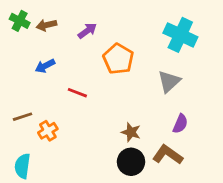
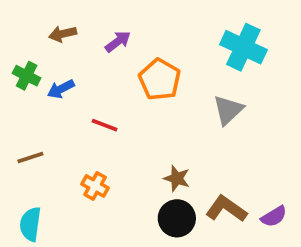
green cross: (20, 21) -> (27, 76), moved
purple semicircle: (180, 124) -> (274, 216), moved, turned 36
orange cross: (48, 131) -> (95, 186), moved, turned -30

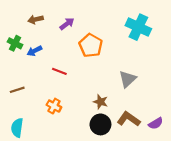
gray triangle: (228, 110) -> (128, 79), moved

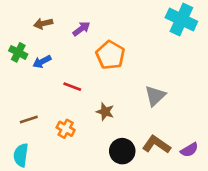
cyan cross: (138, 27) -> (181, 20), moved
brown line: (17, 90) -> (29, 120), moved
brown star: (100, 102) -> (105, 112), moved

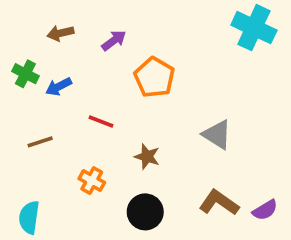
gray triangle: (155, 96) -> (217, 134), turned -45
brown line: (29, 120) -> (40, 142), moved
black circle: (122, 151) -> (145, 212), moved

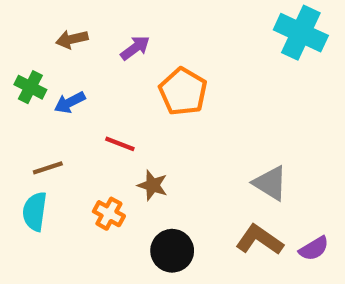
gray triangle: (217, 134) -> (270, 183), moved
brown star: (147, 157) -> (153, 185), moved
cyan semicircle: (29, 217) -> (35, 211), moved

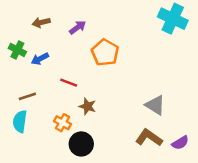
black circle: (172, 251) -> (81, 144), moved

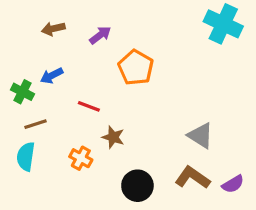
green cross: (17, 50) -> (23, 92), moved
black circle: (81, 144) -> (137, 186), moved

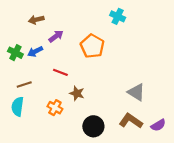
cyan cross: (223, 24) -> (118, 16), moved, size x0.6
purple arrow: (100, 35) -> (56, 36), moved
green cross: (23, 92) -> (15, 53), moved

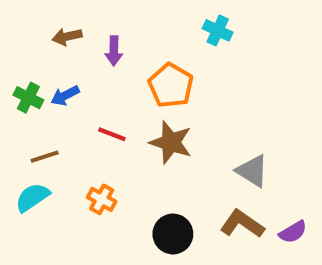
purple arrow: (56, 36) -> (114, 51), moved, turned 128
brown star: (77, 93) -> (171, 142), moved, size x1.5
cyan semicircle: (18, 107) -> (32, 197), turned 48

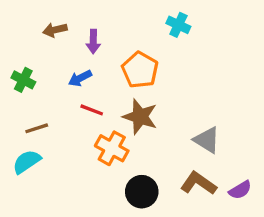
blue arrow: (65, 96) -> (80, 78), moved
orange cross: (102, 199) -> (112, 148), moved, size x1.4

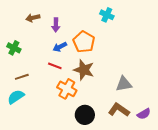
blue arrow: (80, 78) -> (60, 47), moved
gray triangle: (207, 140) -> (124, 84), turned -42

